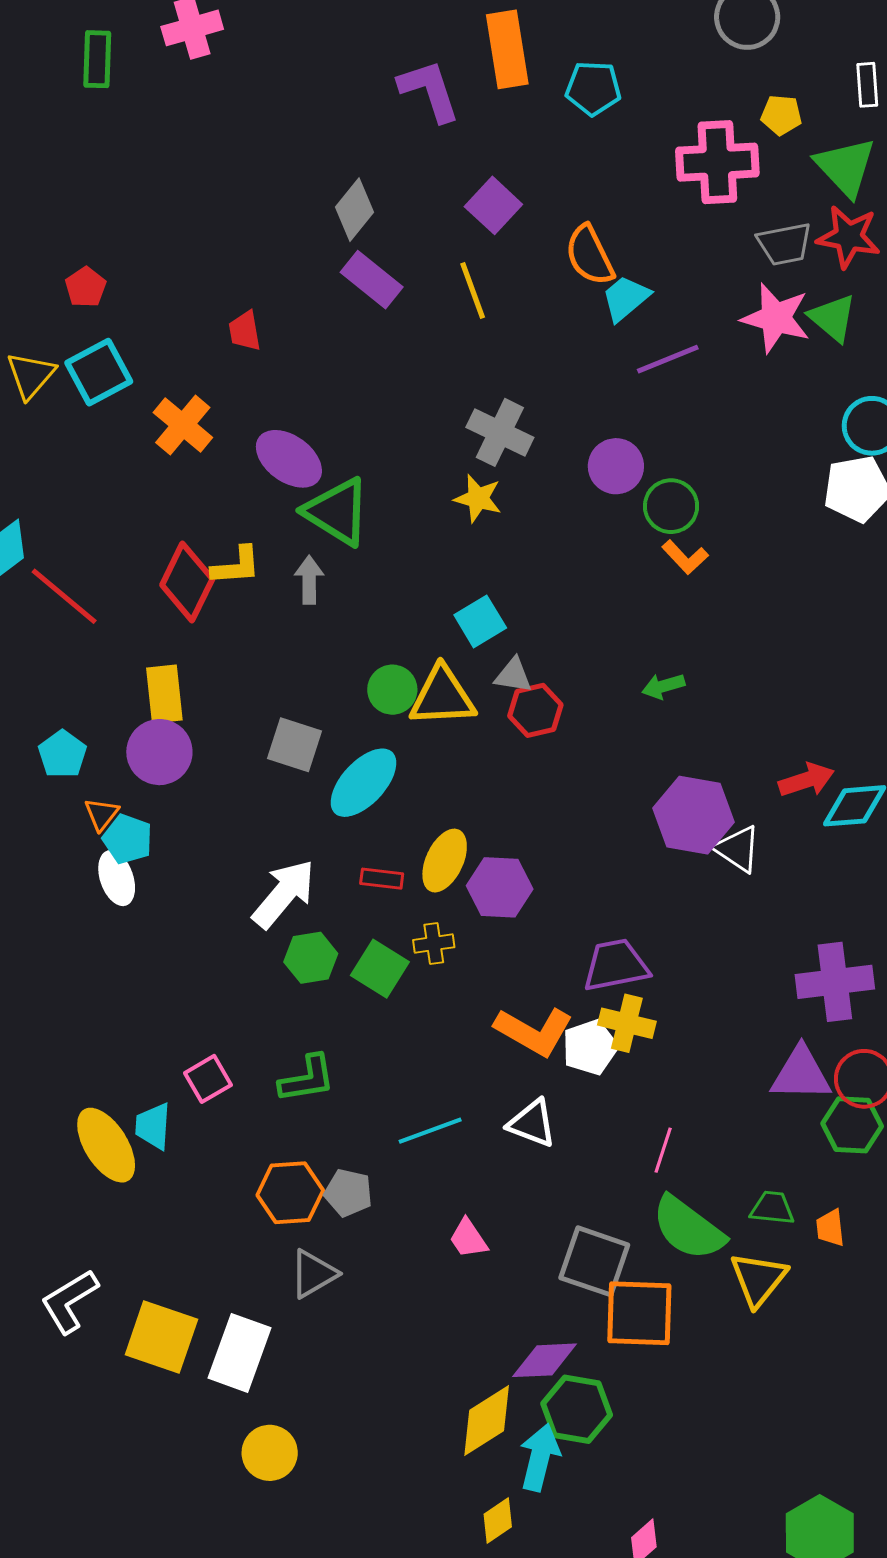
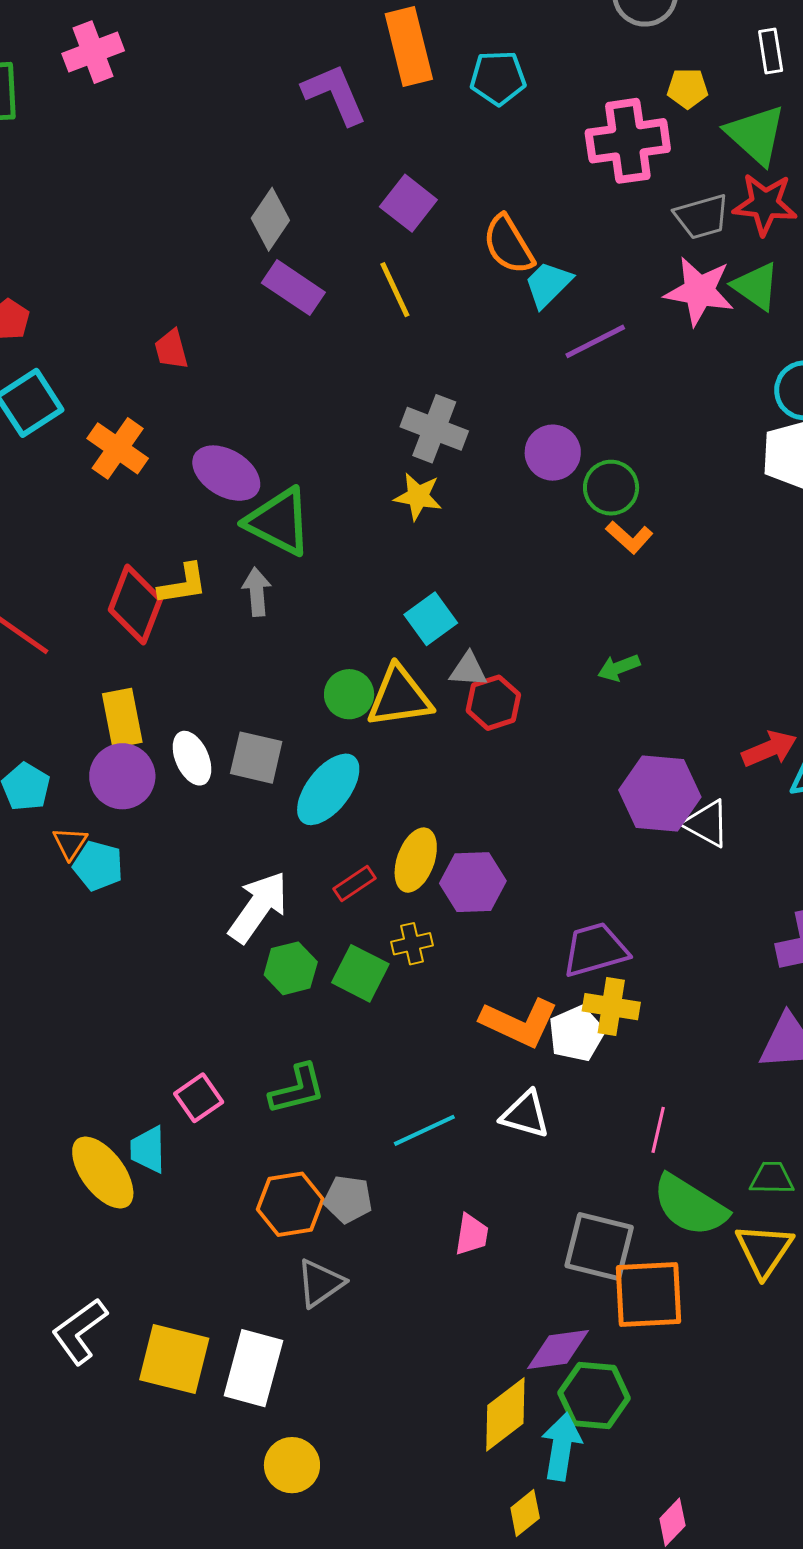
white ellipse: (117, 878) -> (192, 758), moved
red rectangle: (382, 879) -> (355, 883), turned -36
pink trapezoid: (468, 1238) -> (472, 1235), turned -132

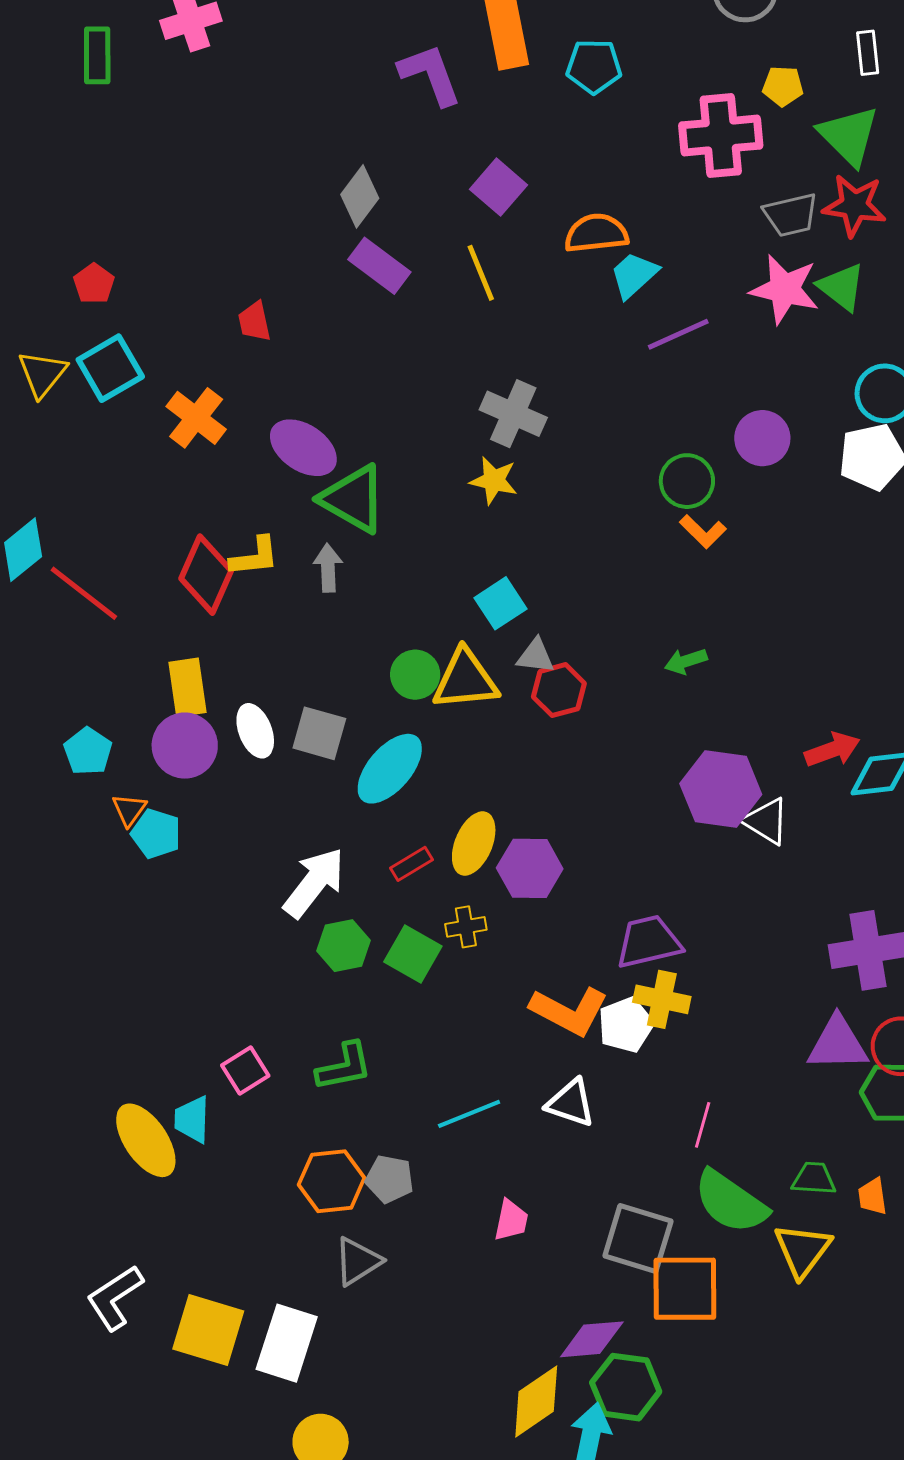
orange semicircle: (508, 245) -> (596, 233), turned 112
purple circle: (553, 453) -> (762, 438), moved

